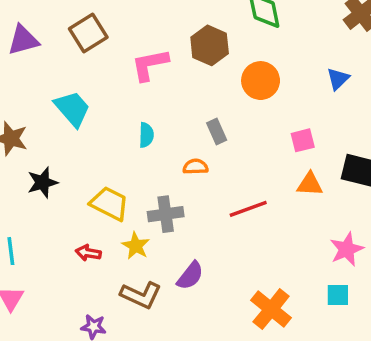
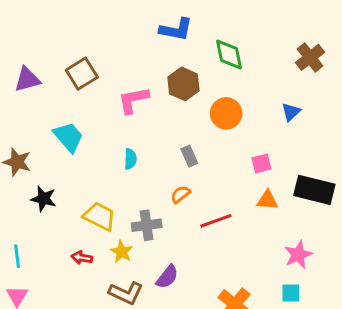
orange semicircle: (195, 167) -> (180, 194), moved, turned -36
black star: (43, 182) -> (44, 199), turned 30

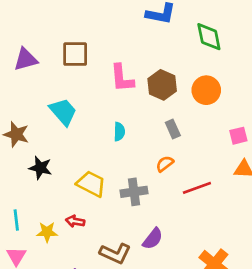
brown square: (82, 74) -> (75, 54), turned 32
brown hexagon: (183, 84) -> (162, 85), moved
pink L-shape: (133, 100) -> (122, 78), turned -84
yellow star: (122, 252) -> (47, 232), moved, turned -30

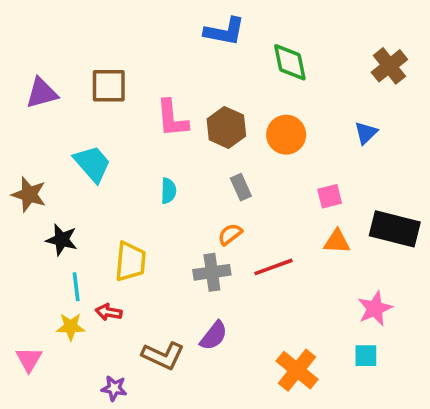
yellow trapezoid: (91, 184) -> (130, 261), turned 68
gray cross: (134, 192) -> (212, 272), moved
cyan line: (16, 220) -> (76, 287), moved

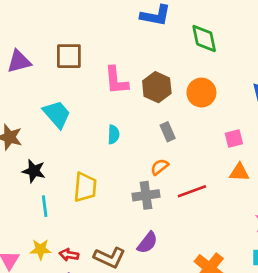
red arrow: (109, 312) -> (69, 255), moved
yellow star: (71, 327) -> (41, 249), moved

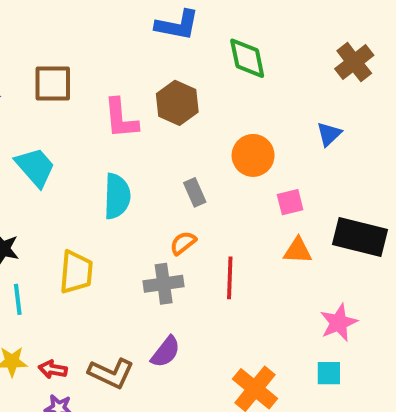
brown hexagon: (157, 87) -> (177, 103), moved
orange circle: (201, 93) -> (253, 155), moved
cyan semicircle: (114, 134) -> (117, 196), size x1.6
red line: (192, 191) -> (230, 278), turned -68

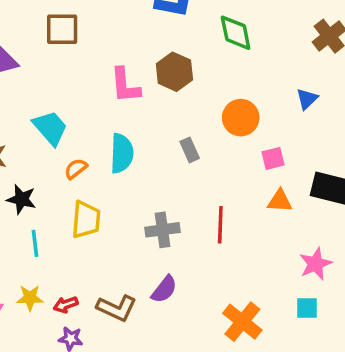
brown square: (53, 83) -> (62, 29), moved
orange semicircle: (183, 243) -> (76, 169), moved
red arrow: (53, 369) -> (66, 305), turned -30

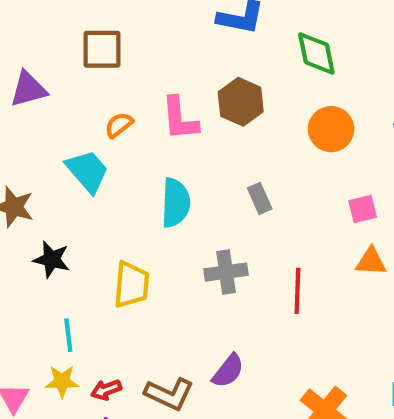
orange circle: (241, 118) -> (331, 129), moved
orange semicircle: (76, 169) -> (119, 125), moved
gray cross: (163, 230) -> (226, 272), moved
cyan line: (35, 243) -> (68, 335), moved

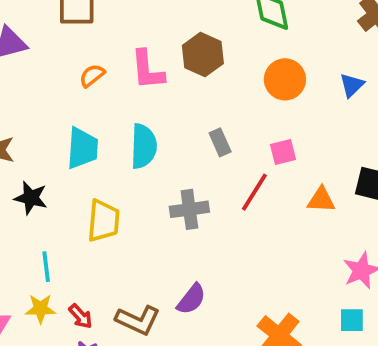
cyan trapezoid: (87, 171) -> (82, 148), moved, turned 45
pink square: (363, 209) -> (283, 152), moved
red line: (297, 291) -> (254, 192), moved, turned 30
red arrow: (106, 390) -> (81, 316), turned -112

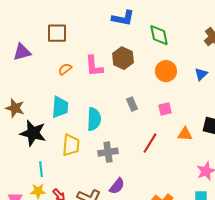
cyan semicircle: (144, 146) -> (94, 119), moved
red line: (254, 192) -> (150, 143), moved
black star: (31, 198) -> (33, 133), size x1.5
gray cross: (189, 209) -> (108, 152), moved

